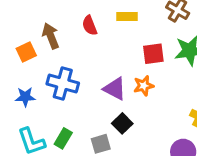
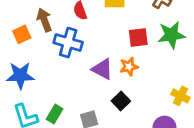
blue cross: (63, 83) -> (68, 43), moved
blue star: (25, 97) -> (20, 75), size x1.5
black square: (122, 123) -> (121, 101), moved

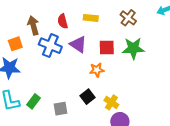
orange square: (22, 34) -> (15, 44), moved
purple triangle: (102, 69) -> (78, 44), moved
yellow cross: (181, 96) -> (111, 102), moved

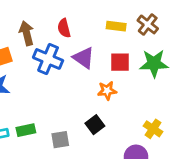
yellow rectangle: (91, 18) -> (116, 26), moved
green rectangle: (33, 101) -> (26, 130), turned 40
yellow cross: (111, 102) -> (153, 129), moved

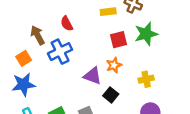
purple triangle: (84, 58) -> (93, 76), moved
blue cross: (48, 59) -> (60, 52), turned -35
yellow cross: (153, 129) -> (146, 79), moved, turned -32

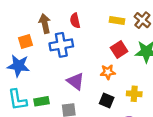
red square: (119, 40) -> (119, 50), turned -35
purple triangle: (93, 76) -> (75, 81), moved
black square: (111, 95) -> (107, 100), moved, turned -32

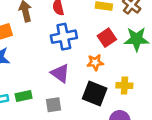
blue cross: (61, 45) -> (64, 37), moved
black square: (107, 100) -> (95, 93), size x1.5

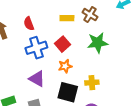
red square: (107, 38) -> (62, 44), moved

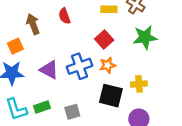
blue cross: (36, 48) -> (79, 66), moved
purple triangle: (37, 79) -> (49, 70), moved

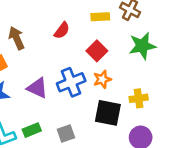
red semicircle: (64, 16) -> (62, 30), moved, turned -119

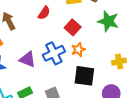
green star: (142, 46) -> (108, 21), turned 30
yellow cross: (139, 98) -> (119, 62), moved

